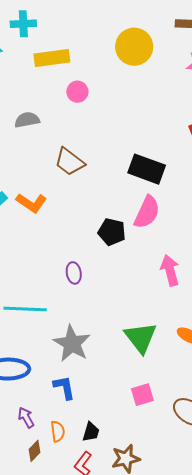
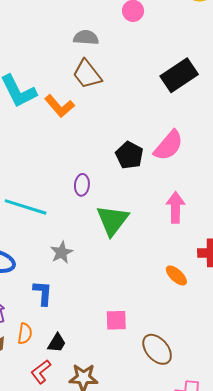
gray semicircle: (27, 120) -> (86, 38), moved
brown trapezoid: (69, 162) -> (87, 74), moved
black rectangle: (147, 169) -> (179, 75), moved, turned -69
green triangle: (141, 338) -> (113, 220), moved
gray star: (72, 343) -> (62, 252), size x0.6

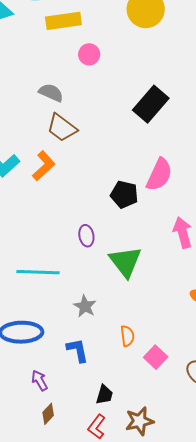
gray semicircle: (86, 38) -> (51, 93), turned 35
orange L-shape: (59, 106) -> (44, 166), turned -76
pink square: (116, 320) -> (156, 357), turned -30
orange semicircle: (25, 334) -> (127, 336), moved

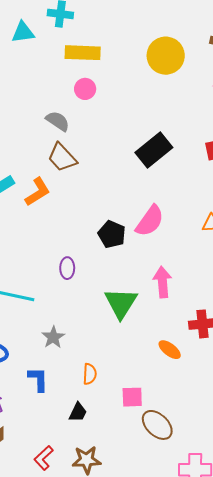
pink circle: (89, 54) -> (85, 89), moved
green triangle: (125, 262) -> (121, 303), moved
pink square: (156, 357) -> (132, 397), moved, turned 35
black trapezoid: (104, 395) -> (78, 412), moved

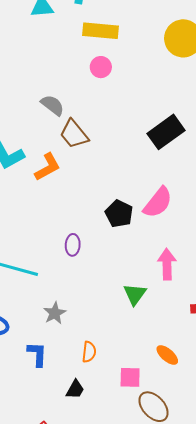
gray semicircle: (58, 121) -> (52, 105), moved
green triangle: (121, 303) -> (135, 294), moved, size x0.7
orange ellipse: (170, 350) -> (167, 355), moved

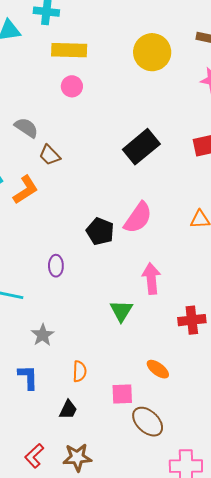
brown trapezoid: (74, 134) -> (50, 155), size x0.7

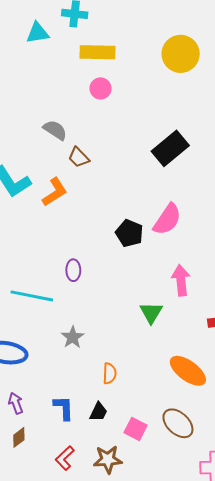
purple ellipse: (56, 266) -> (73, 270), moved
orange ellipse: (158, 369) -> (188, 371), size x1.6
blue L-shape: (28, 377) -> (64, 408), moved
pink square: (122, 394) -> (136, 429), moved, turned 30

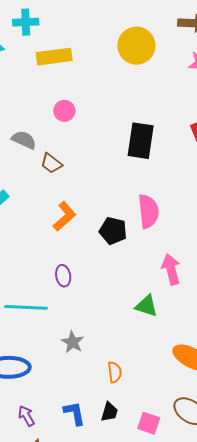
pink circle: (100, 88) -> (64, 111), moved
black rectangle: (170, 148) -> (141, 141), turned -33
orange L-shape: (55, 192) -> (64, 216), moved
pink semicircle: (167, 219) -> (148, 211), turned -32
green triangle: (151, 313) -> (146, 306), turned -35

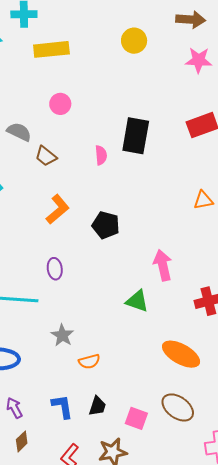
yellow circle: (136, 46) -> (134, 41), size x0.7
pink semicircle: (148, 211) -> (101, 155), moved, size x0.6
orange semicircle: (115, 372) -> (89, 362), moved, turned 80

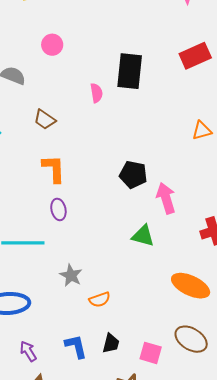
brown trapezoid: (46, 156) -> (45, 120), moved
orange L-shape: (58, 209) -> (54, 169), moved, turned -48
black pentagon: (106, 225) -> (133, 175), moved

